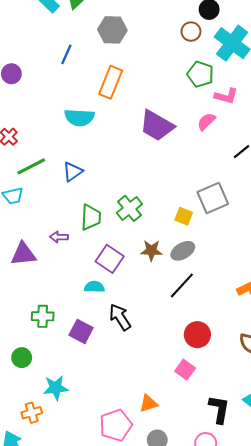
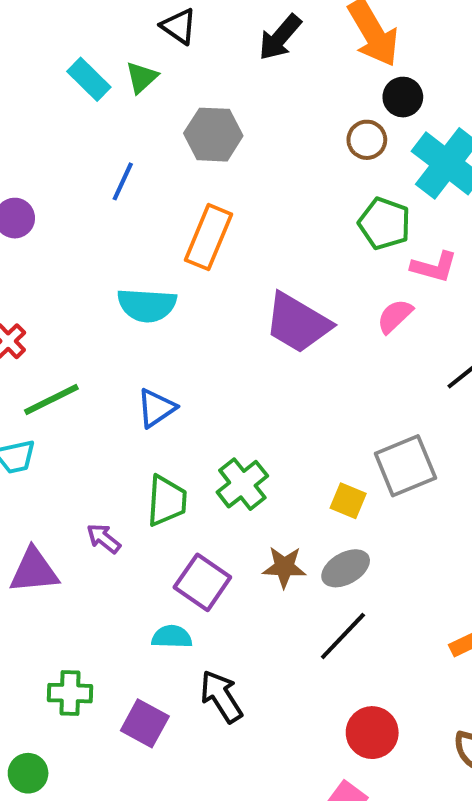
blue triangle: (73, 172) -> (156, 408), moved
purple arrow: (59, 237) -> (104, 538), turned 36

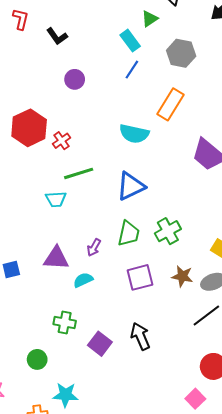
cyan rectangle: (89, 79) -> (130, 41), moved
blue triangle: (156, 408) -> (131, 186), size x1.4
purple arrow: (104, 538) -> (94, 247), turned -108
purple square: (202, 582) -> (140, 277), turned 32
cyan semicircle: (172, 637) -> (83, 280), moved, turned -36

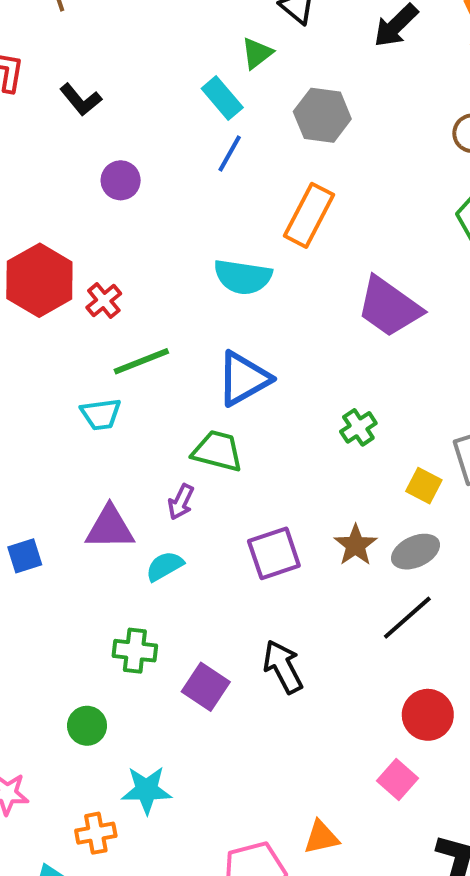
green cross: (168, 231) -> (358, 427), moved, size x0.7
green trapezoid: (129, 234) -> (217, 451), moved, turned -84
brown star: (182, 276) -> (356, 545), turned 30

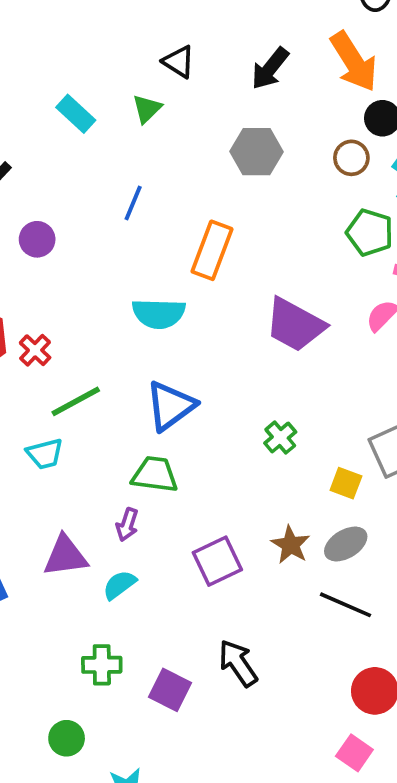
cyan rectangle: (222, 98) -> (76, 114), moved
gray hexagon: (322, 115) -> (256, 152), moved
black line: (407, 618) -> (346, 605), turned 72

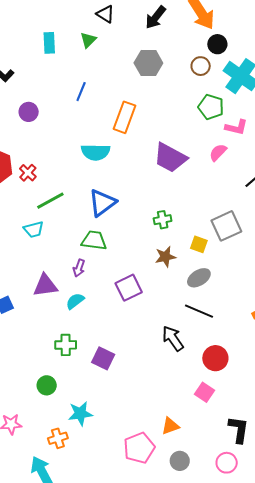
cyan rectangle: (76, 114) -> (49, 43), turned 45
green cross: (280, 438) -> (163, 220), turned 30
brown star: (291, 545) -> (165, 257), moved, turned 30
black arrow: (238, 663) -> (173, 338), moved

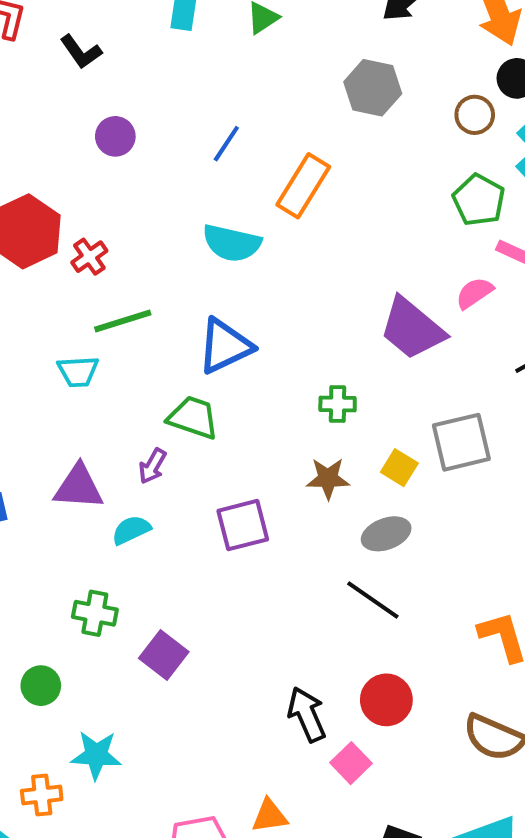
blue line: (81, 92) -> (226, 144), moved
purple trapezoid: (170, 158) -> (412, 329), moved
black arrow: (173, 338) -> (307, 714), moved

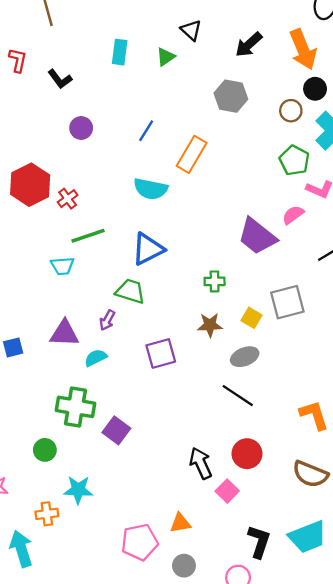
green cross: (95, 613) -> (76, 407), size x1.5

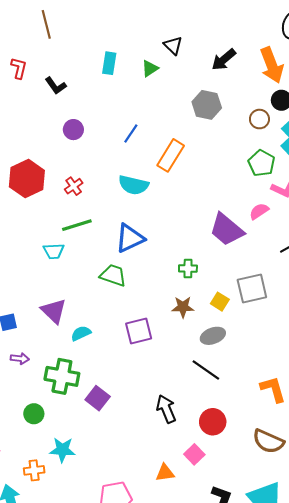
red cross: (68, 199) -> (74, 186), moved
purple arrow: (107, 320) -> (20, 359), moved, turned -114
purple triangle: (64, 333) -> (54, 311), turned 40
black arrow: (201, 463) -> (166, 409), moved
orange triangle: (180, 523) -> (165, 473), moved

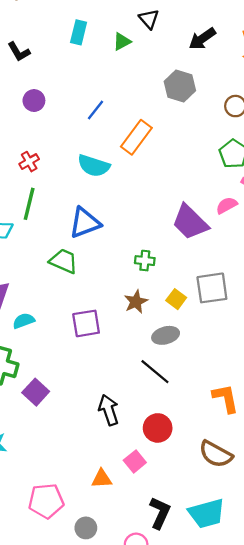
green line: (77, 225) -> (29, 204), turned -64
brown star: (183, 307) -> (136, 302), turned -30

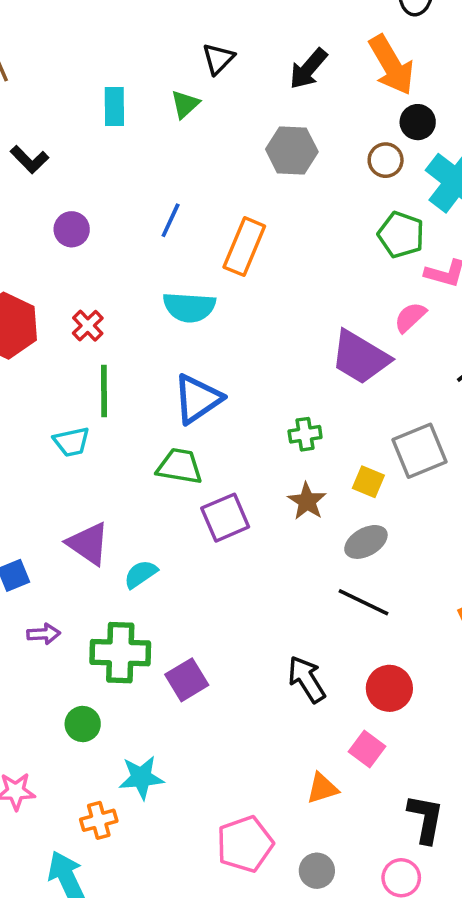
black triangle: (149, 19) -> (218, 59), turned 40
purple square: (86, 323) -> (225, 518), moved
purple square: (36, 392) -> (187, 680), turned 30

